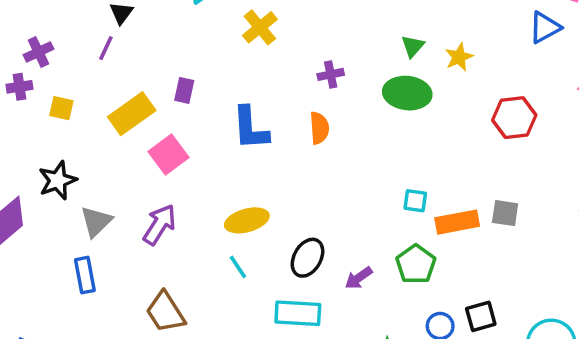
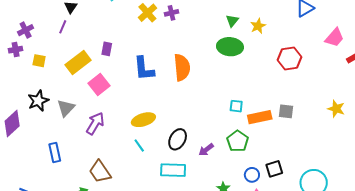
purple cross: (331, 74) -> (172, 13), moved
orange semicircle: (319, 128) -> (182, 67), size x1.5
gray triangle: (96, 222) -> (66, 108), moved

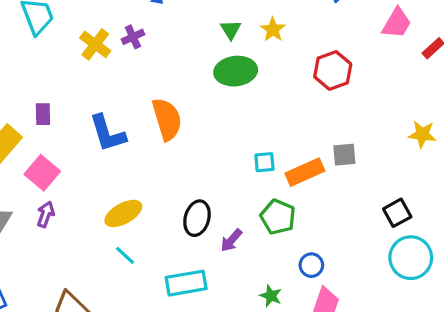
purple arrow: (95, 123) -> (46, 214), moved, size x0.7
black ellipse: (178, 139) -> (197, 218), moved
black square: (274, 169) -> (397, 213), moved

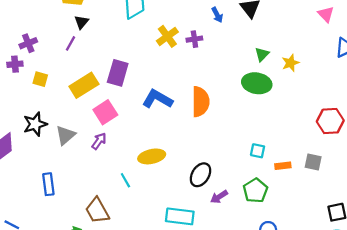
red hexagon: (333, 70) -> (330, 121), moved
purple rectangle: (43, 114) -> (118, 73), size x1.6
blue L-shape: (108, 133) -> (157, 99), turned 120
orange rectangle: (305, 172) -> (283, 166), size x0.6
cyan line: (125, 255) -> (125, 180), moved

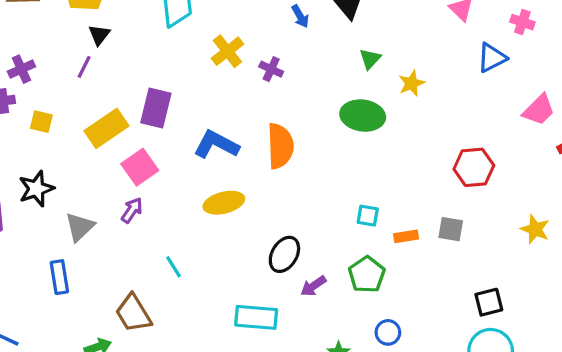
purple cross: (194, 39) -> (271, 69), moved, turned 35
green triangle: (262, 54) -> (370, 59), moved
gray triangle: (66, 135) -> (80, 227), moved
yellow ellipse: (152, 156) -> (224, 203), moved

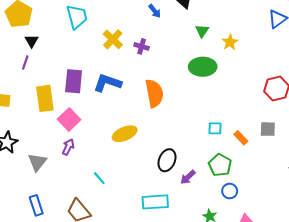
yellow rectangle: (107, 128) -> (45, 98), turned -55
blue L-shape: (216, 145) -> (107, 83), moved
orange rectangle: (406, 236) -> (241, 138), turned 64
blue rectangle: (59, 277) -> (36, 205), moved
blue circle: (388, 332) -> (230, 191), moved

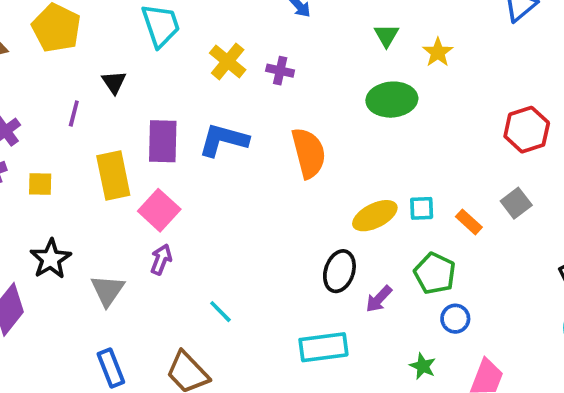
black triangle: (32, 41) -> (114, 82), moved
gray square: (268, 129) -> (516, 203), turned -35
yellow ellipse: (125, 134) -> (375, 216), moved

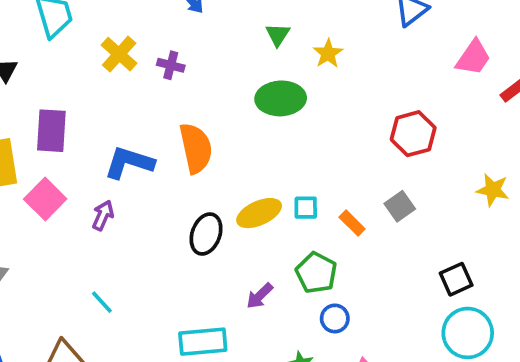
blue L-shape: (223, 140) -> (129, 163), moved
purple arrow: (161, 259) -> (103, 215), moved
black ellipse: (339, 271) -> (206, 234), moved

